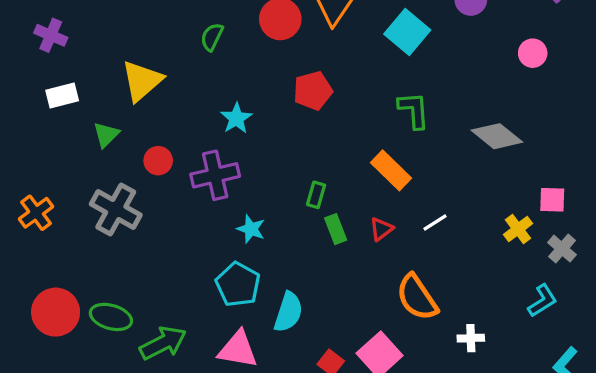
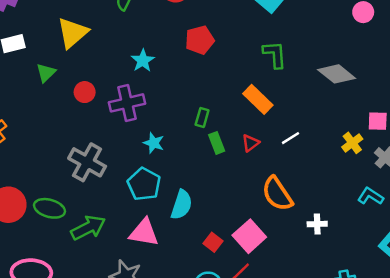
gray cross: (116, 209) -> (87, 162), moved
cyan L-shape: (542, 301) -> (370, 196), turned -115

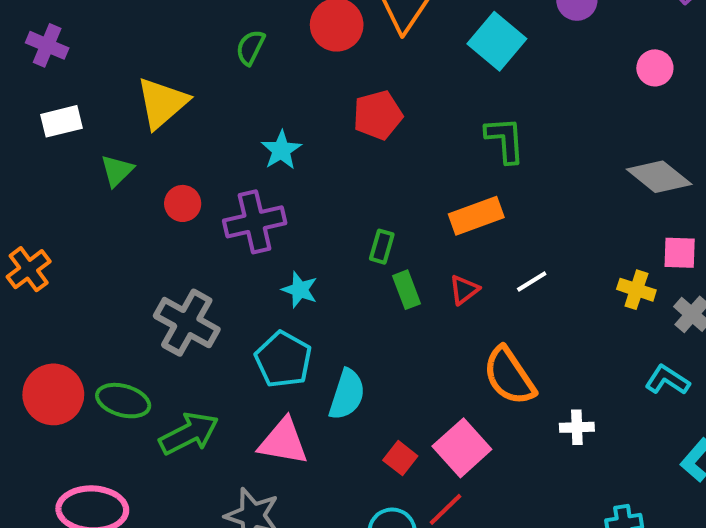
gray diamond: (337, 74) -> (659, 177), moved
orange rectangle: (258, 99) -> (476, 216), turned -64
yellow cross: (352, 143) -> (636, 290), turned -35

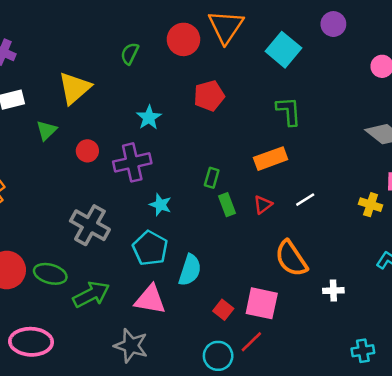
pink square: (462, 448) -> (262, 303), turned -36

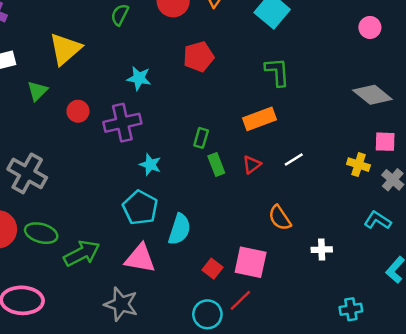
cyan star: (149, 118) -> (139, 78), turned -30
gray cross: (90, 225) -> (27, 173), moved
orange semicircle: (291, 258) -> (280, 218), size x0.7

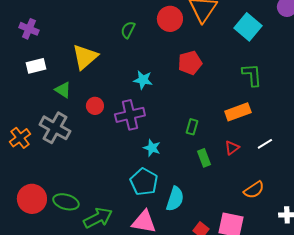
green triangle: (37, 91) -> (63, 90), turned -42
green rectangle: (216, 165) -> (204, 158), moved
gray cross: (27, 173) -> (55, 128), moved
orange semicircle: (280, 218) -> (254, 190), turned -90

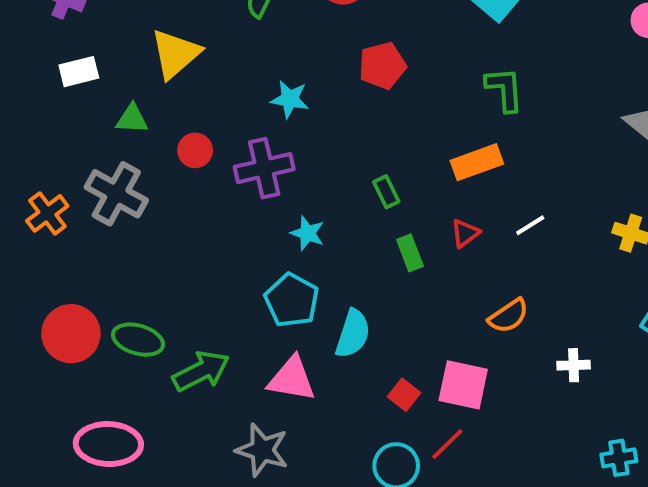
green triangle: (63, 90) -> (132, 119), turned -30
green rectangle: (192, 127) -> (386, 192), turned -42

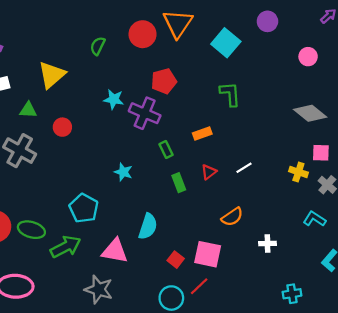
orange rectangle: (477, 162) -> (202, 134), moved, size x0.7
purple cross: (264, 168) -> (145, 113), moved, turned 36
cyan pentagon: (292, 300) -> (84, 208), moved

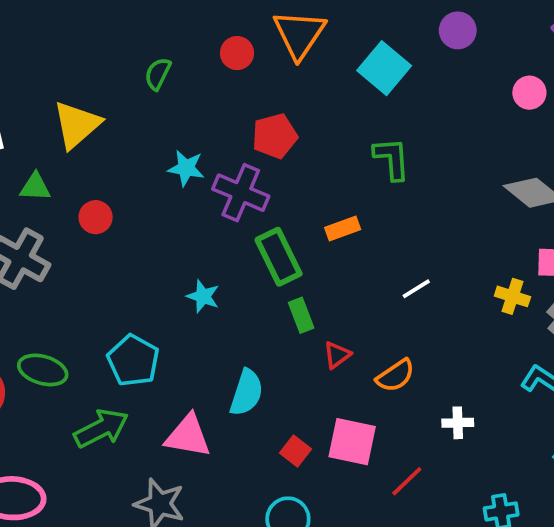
red circle: (143, 34) -> (237, 53), size x0.7
green rectangle: (166, 150) -> (279, 257), size x1.8
red triangle: (209, 172) -> (337, 355), moved
green ellipse: (31, 230) -> (43, 370), moved
red line: (199, 286) -> (407, 481), moved

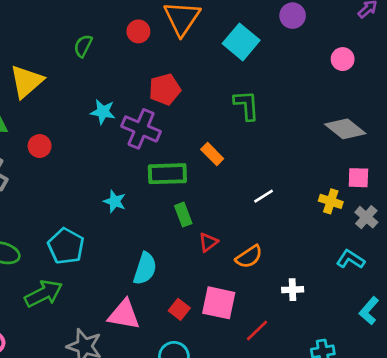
orange rectangle: (343, 228) -> (212, 154), turned 65
green rectangle: (279, 257) -> (167, 174), turned -66
pink triangle: (188, 436) -> (124, 315), moved

